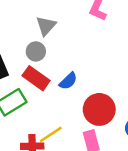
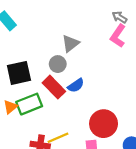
blue semicircle: (68, 81) -> (76, 85), moved

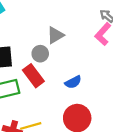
blue semicircle: (76, 85) -> (73, 82), moved

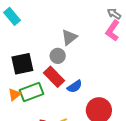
blue semicircle: (73, 82) -> (75, 86), moved

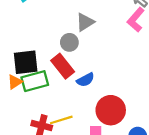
black square: (22, 64) -> (26, 62), moved

